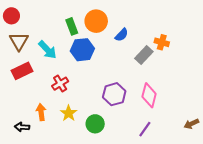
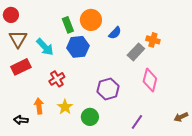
pink diamond: (149, 95) -> (150, 80), moved

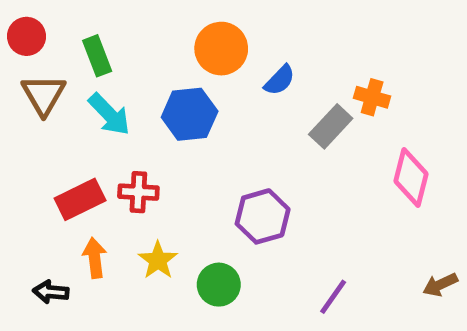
green rectangle: (68, 25) -> (97, 56), moved
red rectangle: (21, 67) -> (80, 199), moved
red cross: (57, 79) -> (138, 192), turned 35
pink diamond: (150, 80) -> (411, 178), moved

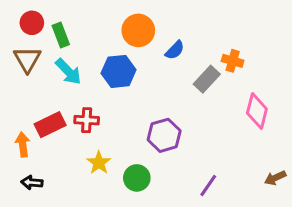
red circle: (26, 36) -> (32, 23), moved
orange arrow: (95, 258) -> (23, 144), moved

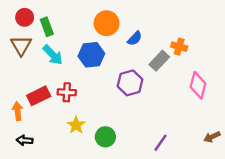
purple hexagon: (164, 135) -> (130, 83), moved

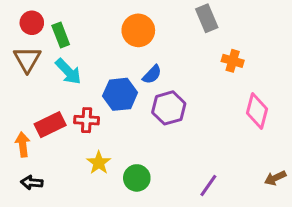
blue semicircle: (135, 38) -> (152, 75), moved
blue hexagon: (91, 55) -> (120, 94), moved
gray rectangle: (159, 61) -> (207, 18), moved, turned -66

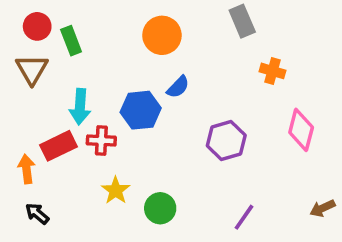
cyan arrow: (68, 71) -> (80, 107), moved, turned 48
purple hexagon: (169, 108) -> (226, 141), moved
black arrow: (32, 183) -> (37, 214), turned 35

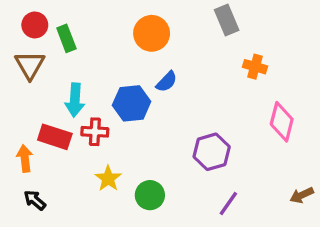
purple hexagon: (226, 141) -> (212, 152), moved
red rectangle: (59, 146) -> (55, 137), turned 44

